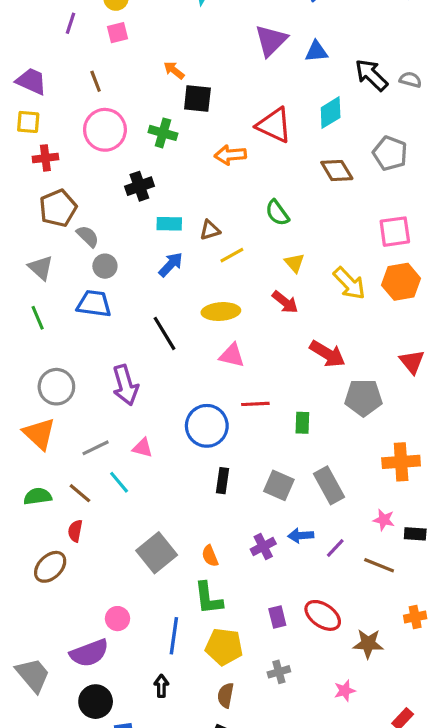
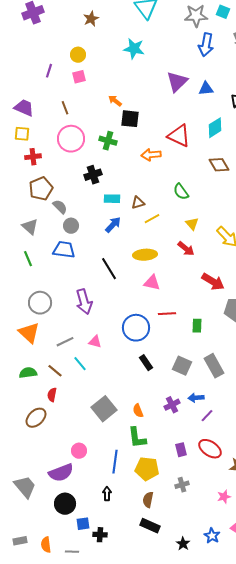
black rectangle: (222, 481) -> (146, 363), turned -42
purple line: (335, 548) -> (207, 416), moved

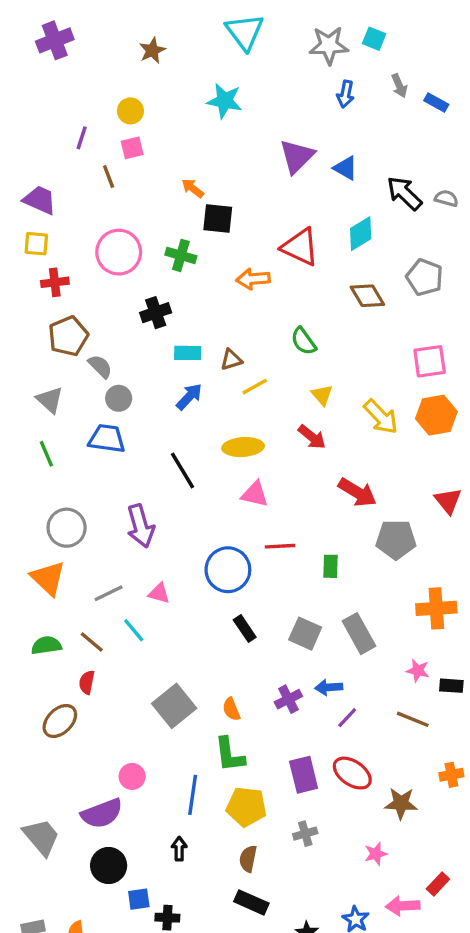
blue arrow: (206, 45) -> (346, 94), size x0.7
blue triangle: (206, 89) -> (346, 168), turned 35
brown line: (65, 108) -> (109, 176), moved
purple rectangle: (181, 450) -> (304, 775), size x1.5

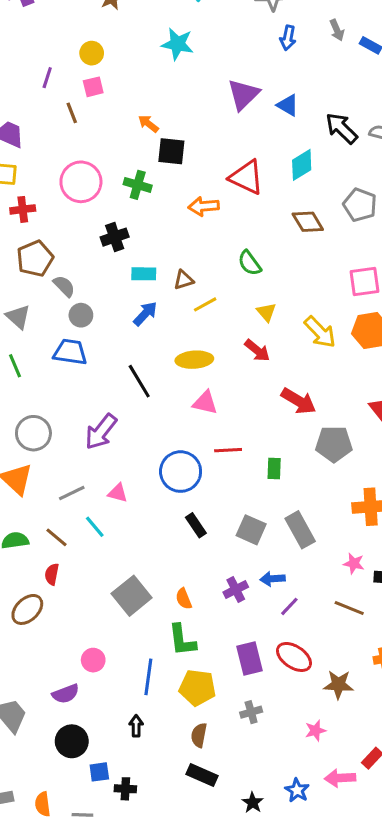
purple arrow: (141, 526) -> (101, 432), turned 54
purple semicircle: (102, 813) -> (66, 694), size x0.7

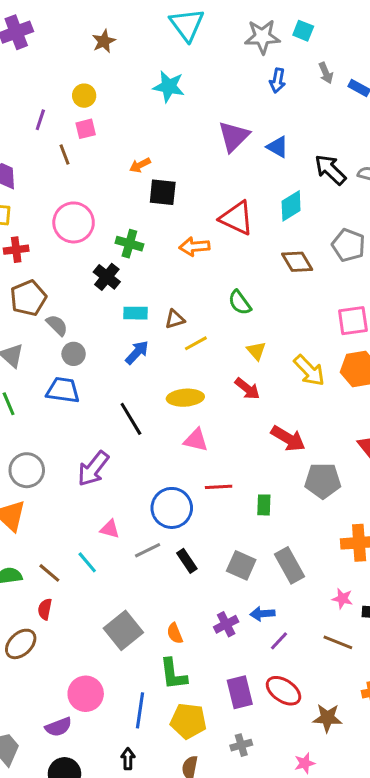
orange arrow: (148, 124) -> (140, 165), turned -65
green cross: (138, 185) -> (129, 244), moved
black cross: (115, 237) -> (107, 277), turned -32
gray line: (72, 493) -> (148, 550), moved
pink circle: (93, 660) -> (86, 694), size x1.5

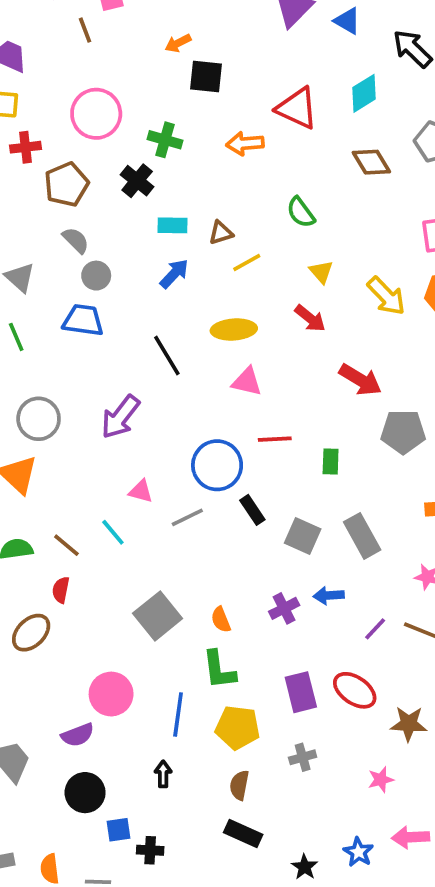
brown pentagon: (28, 298) -> (66, 184), moved
black rectangle: (187, 561) -> (252, 510), moved
purple line: (279, 641) -> (375, 629), moved

